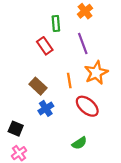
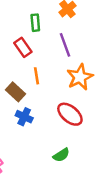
orange line: (69, 80) -> (37, 76), moved
blue cross: (46, 108) -> (24, 117), turned -32

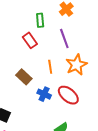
orange line: (37, 76) -> (50, 67), moved
blue cross: (24, 117) -> (44, 94), moved

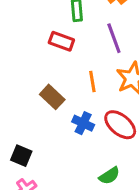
red rectangle: (30, 40) -> (61, 41), turned -35

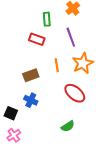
brown rectangle: (52, 97) -> (31, 75), turned -63
blue cross: (83, 123) -> (31, 100), moved

